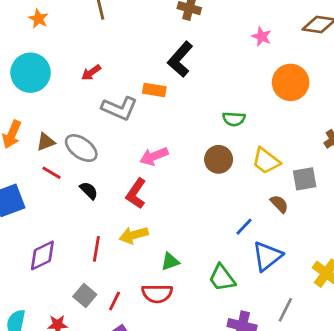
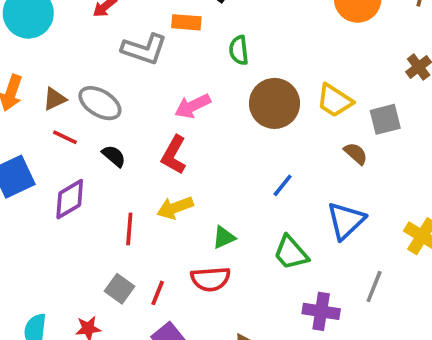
green semicircle: (234, 119) -> (239, 50), moved, turned 85
brown circle: (219, 159) -> (274, 103), size x1.4
blue line: (244, 227) -> (283, 185), moved
purple diamond: (42, 255) -> (70, 199), moved

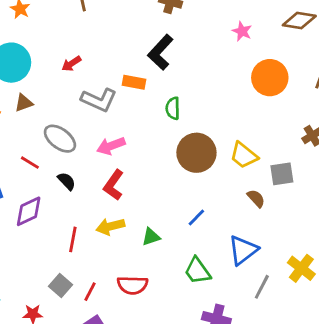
brown triangle: (55, 99) -> (24, 103), moved
pink arrow: (193, 106) -> (111, 146), moved
green triangle: (224, 237) -> (151, 237), moved
gray line: (374, 286) -> (262, 287), moved

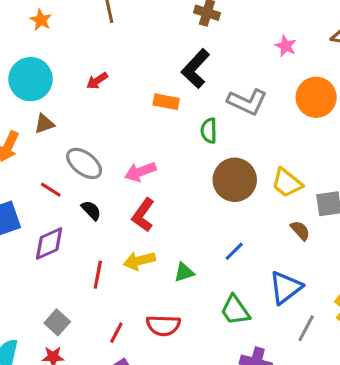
gray L-shape: (99, 100) -> (247, 102), moved
gray square: (60, 285) -> (57, 322), moved

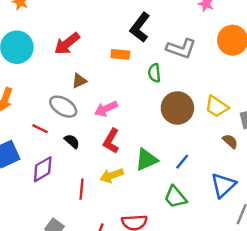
red arrow: (97, 81) -> (67, 44), size x1.6
brown triangle: (44, 124) -> (79, 81), moved
green triangle: (184, 272) -> (146, 160), moved, size x1.5
green trapezoid: (235, 310) -> (175, 197), moved

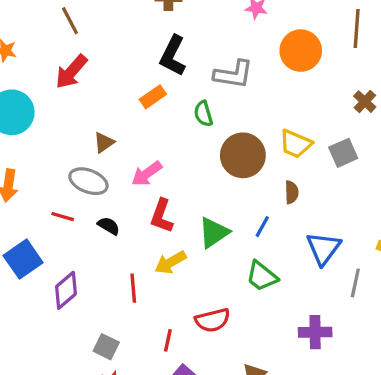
red arrow: (67, 44) -> (71, 72), moved
orange rectangle: (120, 54) -> (153, 97), turned -30
brown semicircle: (230, 141) -> (292, 192), moved, turned 56
purple diamond: (43, 169) -> (66, 290), moved

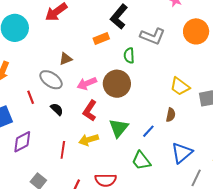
brown circle: (243, 155) -> (117, 84), moved
red line: (63, 217) -> (31, 97), turned 40
green triangle: (214, 233) -> (119, 128), turned -30

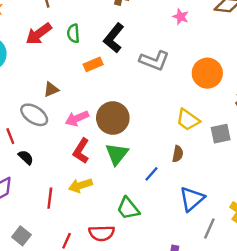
orange circle: (196, 31) -> (207, 73), moved
green semicircle: (129, 56) -> (73, 33), moved
black semicircle: (57, 109) -> (26, 157), moved
green triangle: (119, 128) -> (117, 154), moved
green trapezoid: (141, 161) -> (128, 208), moved

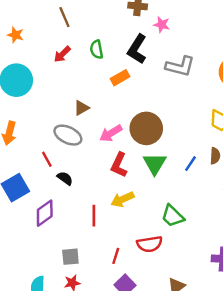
pink star: (181, 17) -> (162, 25), moved
red arrow: (39, 34) -> (62, 54), size x0.7
blue line: (151, 174) -> (190, 164), moved
gray square: (21, 236) -> (70, 257), turned -36

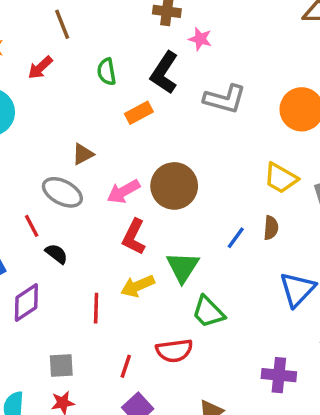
red arrow: (62, 54) -> (40, 68), moved
green triangle: (155, 164) -> (183, 267), moved

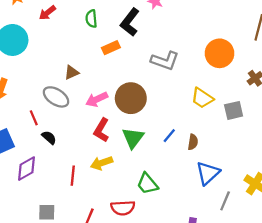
gray L-shape: (225, 99) -> (165, 61), moved
brown semicircle: (271, 228) -> (193, 142), moved
green triangle: (183, 267) -> (133, 138), moved

